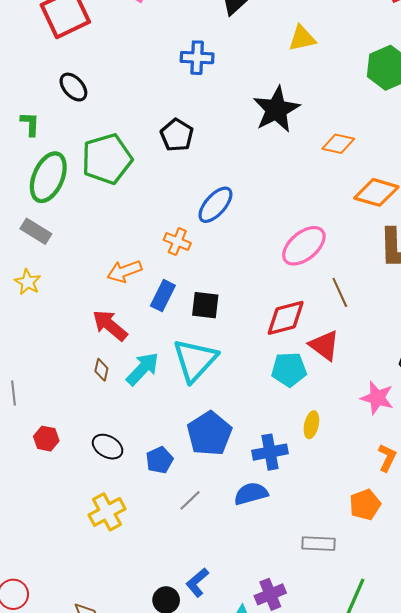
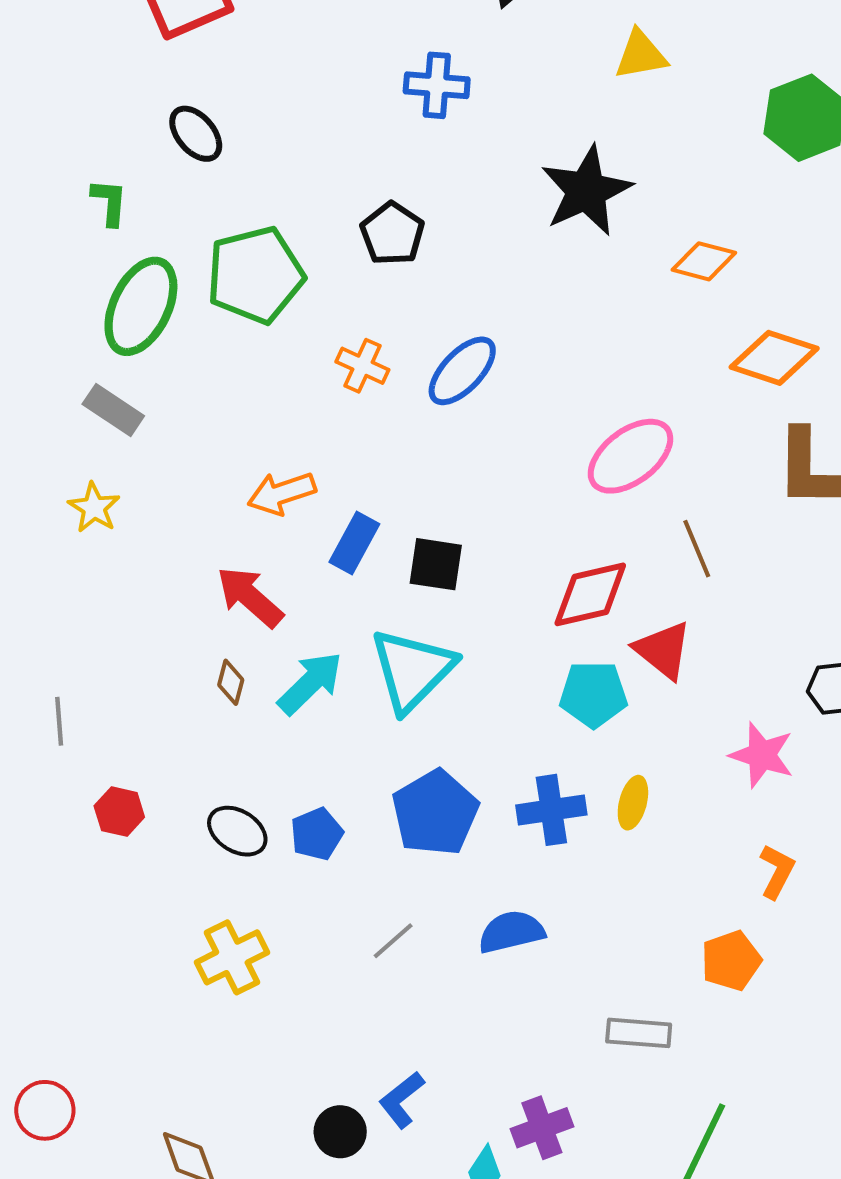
orange cross: (177, 242) -> (362, 366), moved
blue cross: (270, 452) -> (551, 810), moved
blue pentagon: (160, 460) -> (317, 834), moved

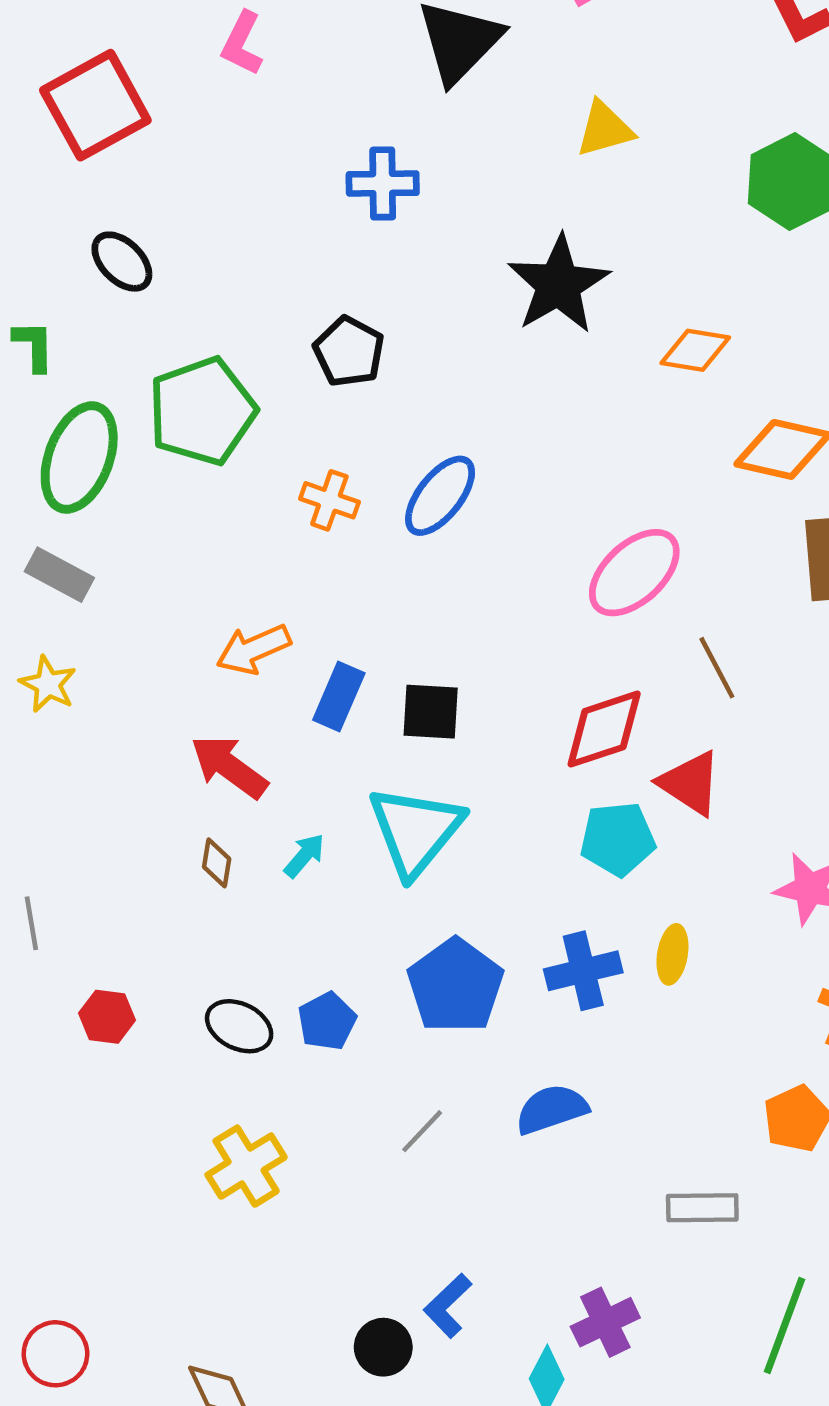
cyan arrow: (310, 683) -> (304, 856), size x0.6

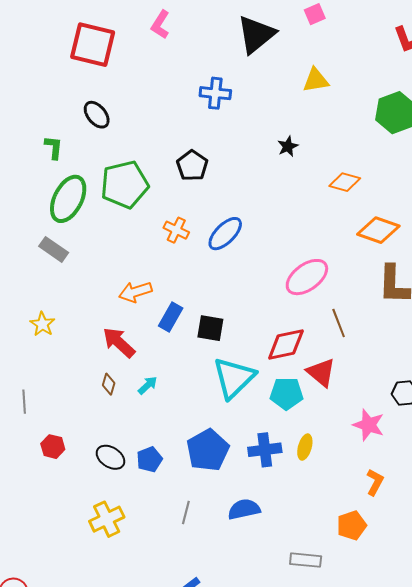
red square: (95, 105) -> (93, 45), turned 36
black star: (559, 285) -> (288, 146), size x0.5
yellow star: (48, 684) -> (42, 324), moved
cyan triangle: (415, 831) -> (234, 378), moved
gray line: (422, 1131) -> (186, 513), turned -35

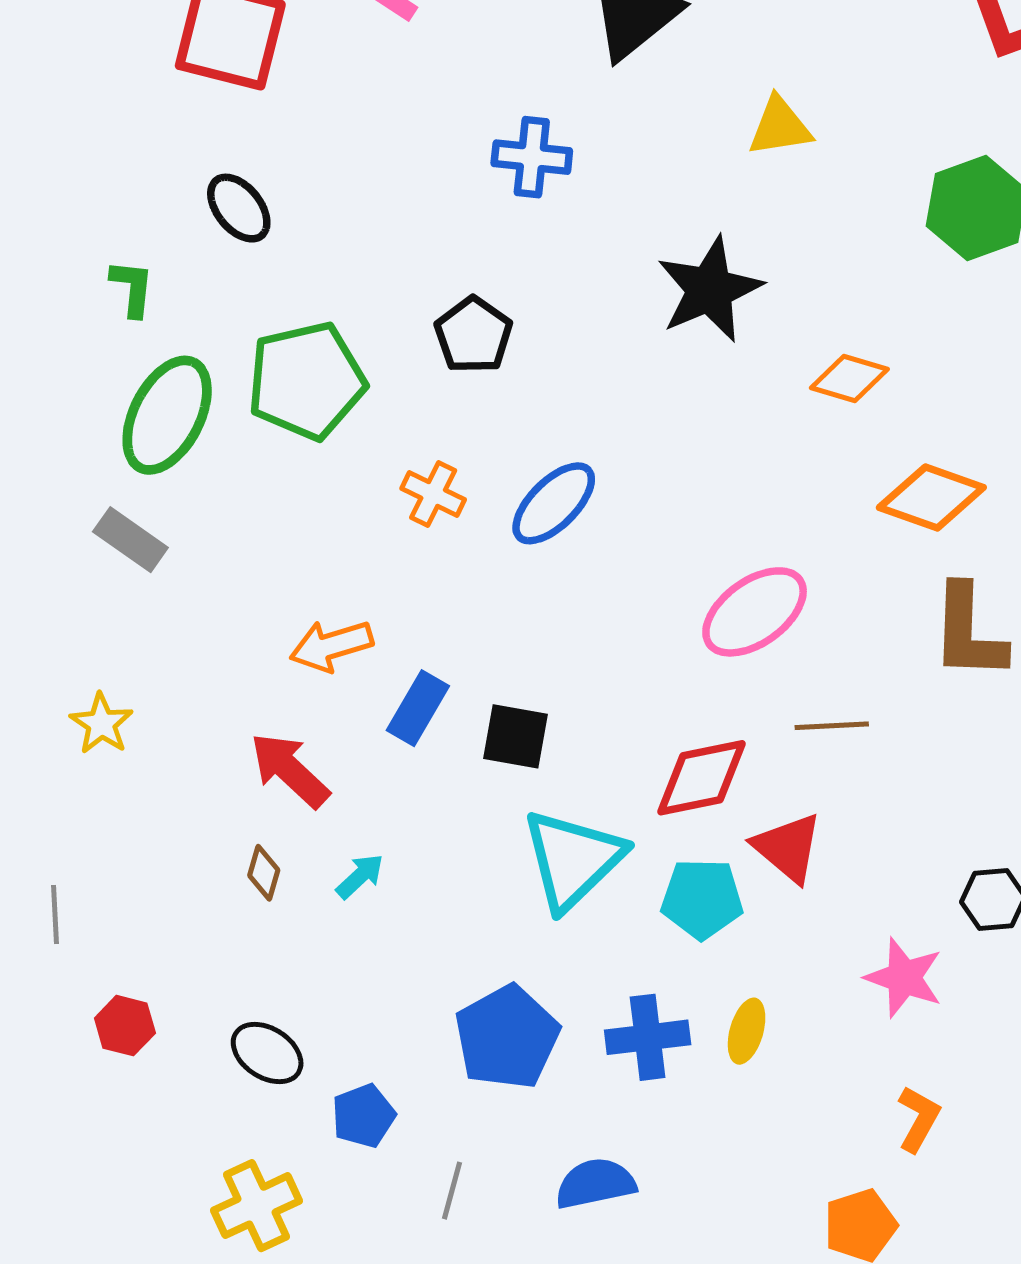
black star: (288, 146) -> (710, 289), size x2.0
brown line: (339, 323) -> (832, 726), turned -72
blue pentagon: (149, 459) -> (363, 1116), moved

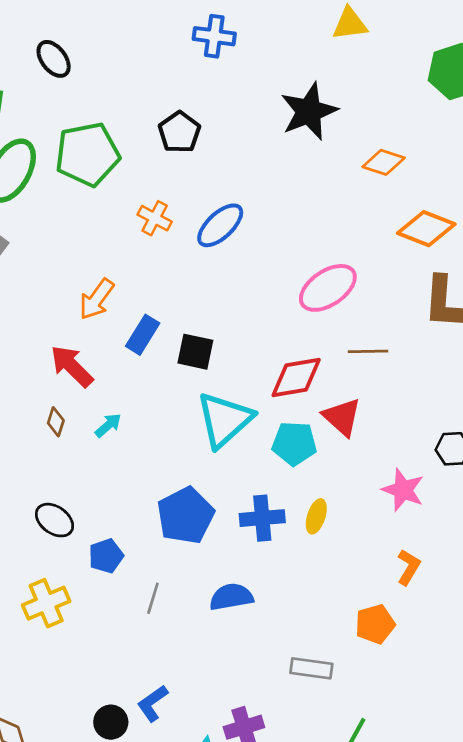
orange arrow: (331, 646) -> (97, 299), turned -39

